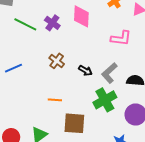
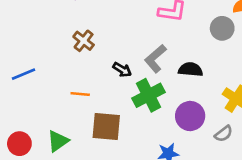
blue line: (13, 68) -> (23, 74), moved
black arrow: (85, 71) -> (122, 70), moved

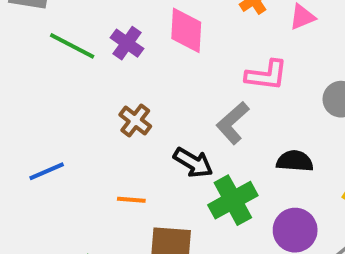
gray L-shape: (155, 59) -> (233, 123), moved
black arrow: (122, 70) -> (193, 163), size x1.4

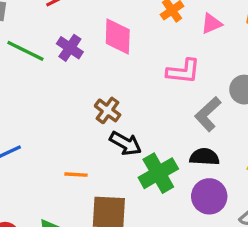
brown cross: (135, 121) -> (108, 110), moved
gray L-shape: (233, 123) -> (208, 114), moved
black semicircle: (295, 161) -> (204, 157), moved

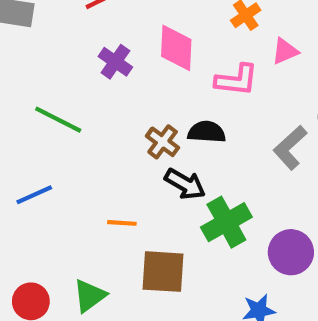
pink triangle: (211, 24) -> (285, 51), moved
green line: (25, 51) -> (58, 120), moved
pink L-shape: (183, 71) -> (237, 80), moved
black semicircle: (204, 157) -> (207, 132), moved

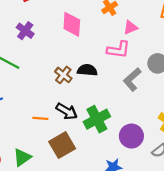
purple cross: (115, 62) -> (25, 31), moved
pink L-shape: (237, 80) -> (118, 50), moved
black arrow: (185, 184) -> (67, 111), moved
brown square: (163, 272) -> (62, 145), turned -35

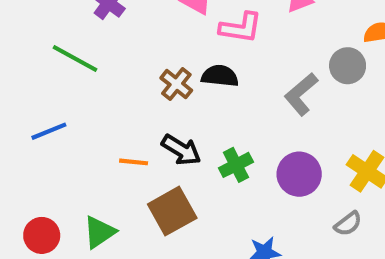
pink L-shape: (118, 50) -> (241, 28), moved
green cross: (97, 119) -> (236, 165), size x0.7
purple circle: (131, 136) -> (299, 174), moved

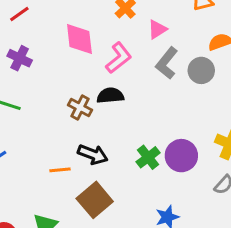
pink L-shape: (241, 28) -> (119, 58), turned -36
gray L-shape: (301, 94) -> (167, 63), moved
green cross: (236, 165) -> (148, 157), moved

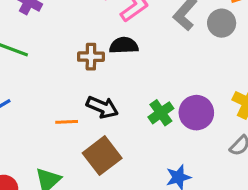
brown cross: (80, 108) -> (91, 57), turned -30

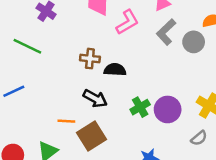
black semicircle: (124, 45) -> (115, 70), moved
orange line: (67, 122) -> (66, 121), moved

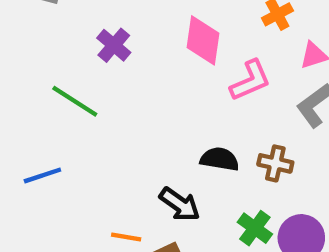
brown cross: (90, 59) -> (275, 163), moved
green cross: (140, 107) -> (255, 228), turned -30

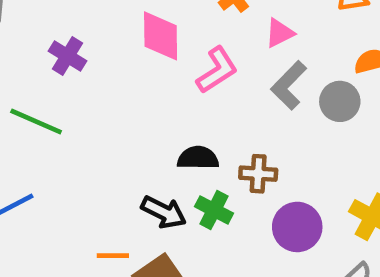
brown cross: (275, 163) -> (258, 174), moved
green cross: (255, 228) -> (214, 210), moved

